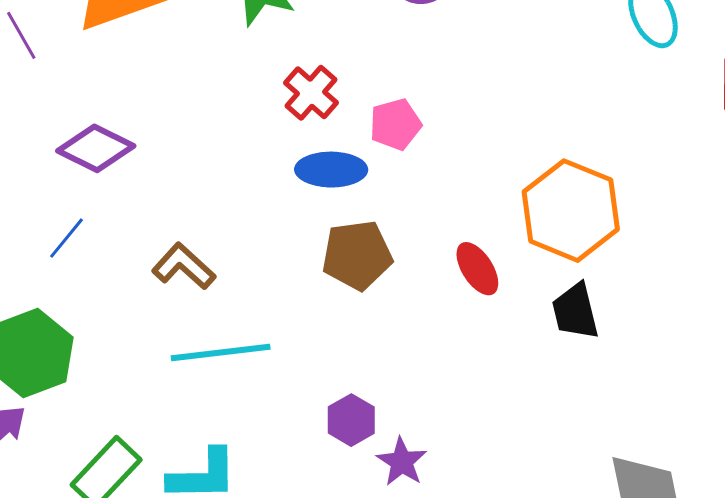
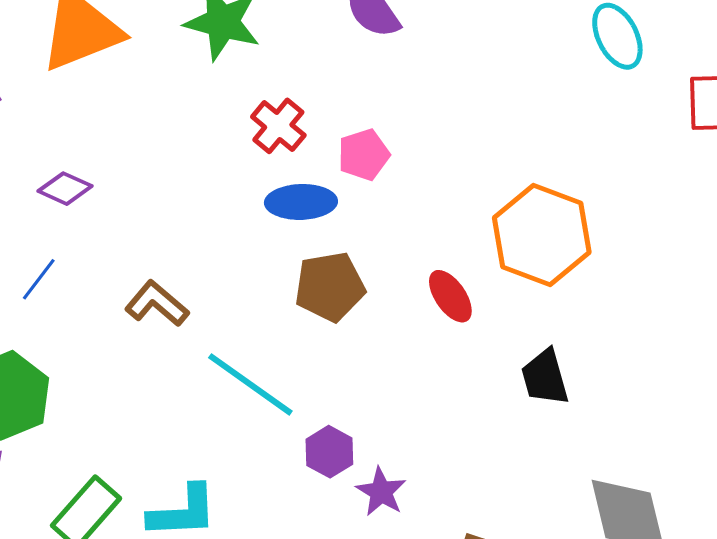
purple diamond: (96, 148) -> (65, 189), size x0.7
black trapezoid: (575, 311) -> (545, 377), moved
cyan line: (221, 353) -> (250, 384), moved, turned 44

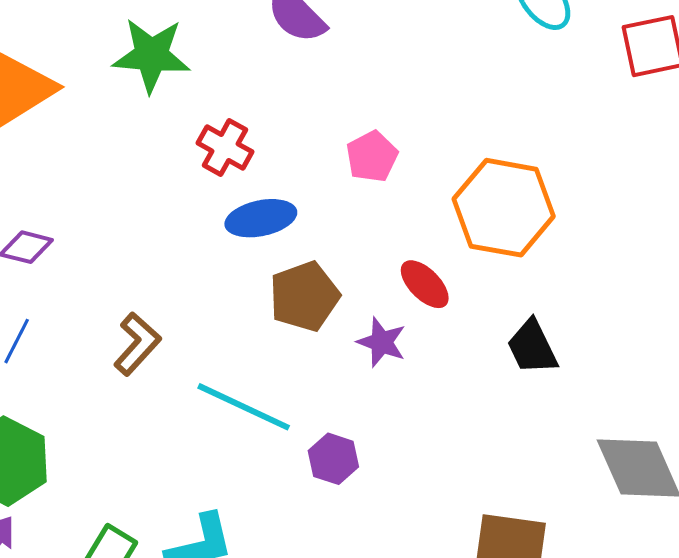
pink pentagon: (364, 155) -> (372, 156), moved
brown L-shape: (157, 304) -> (137, 344), turned 102
purple star: (381, 492) -> (382, 342), moved

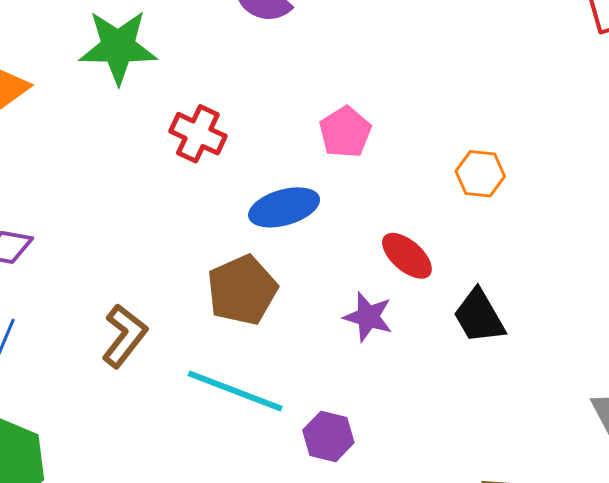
orange hexagon: (504, 208) -> (480, 174), size x0.5
blue ellipse: (261, 218) -> (284, 207), moved
brown pentagon: (304, 296) -> (242, 290), moved
black trapezoid: (532, 347) -> (479, 316), moved

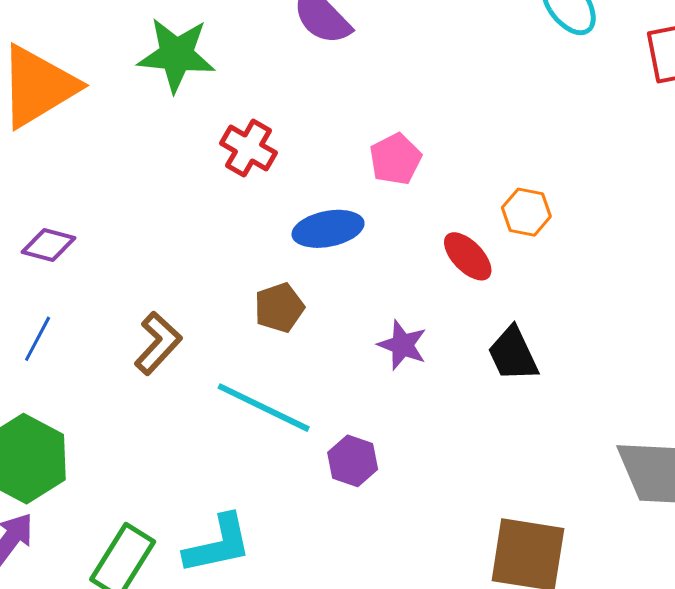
red ellipse: (407, 256) -> (468, 256), moved
brown pentagon: (242, 290) -> (279, 308), size x0.7

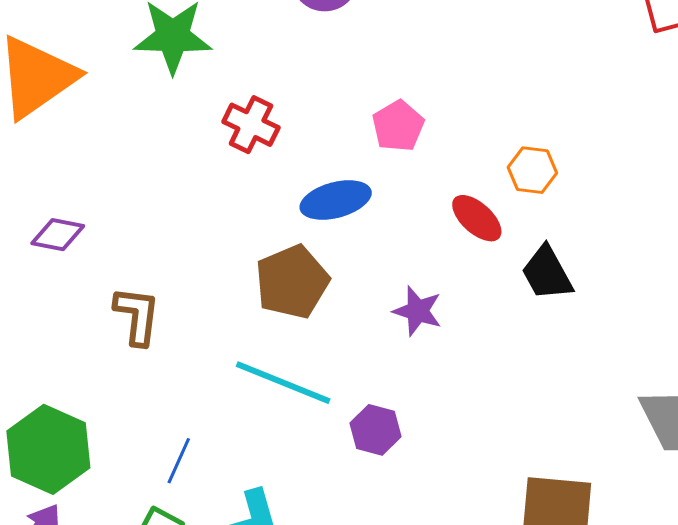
brown pentagon: (279, 308) -> (292, 282), size x1.5
blue line: (38, 339) -> (179, 461), moved
brown L-shape: (158, 343) -> (137, 316), moved, turned -32
black trapezoid: (513, 354) -> (547, 273), moved

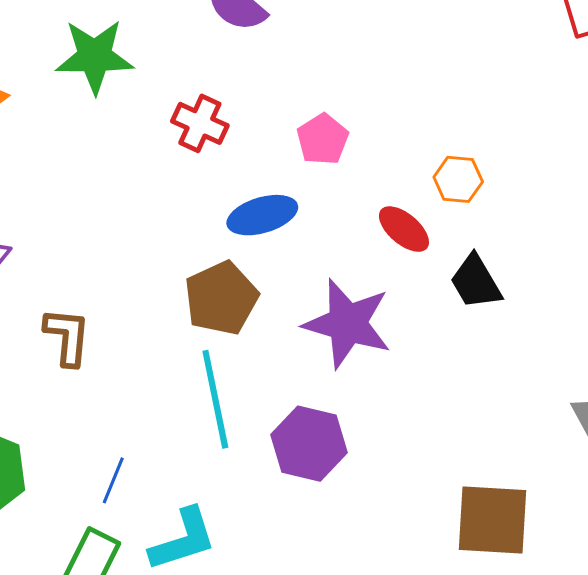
red cross: (251, 125) -> (200, 123), moved
purple star: (418, 311) -> (347, 324), size x1.8
cyan line: (283, 383) -> (215, 399), turned 58
purple hexagon: (375, 430) -> (309, 444), size x1.5

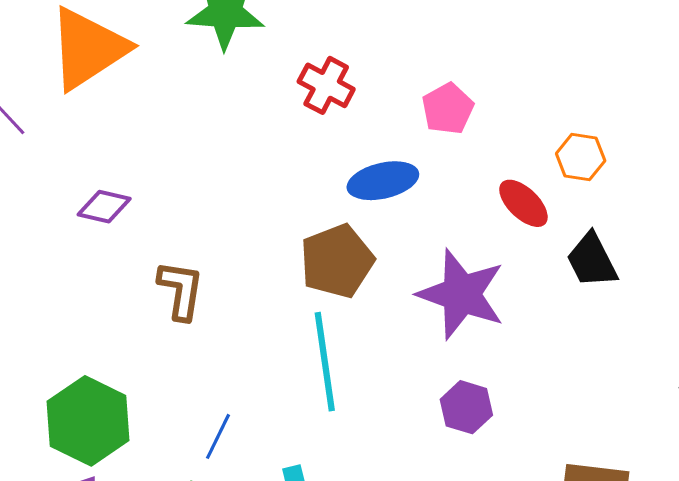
purple hexagon: (309, 444) -> (466, 407), moved, size x0.7

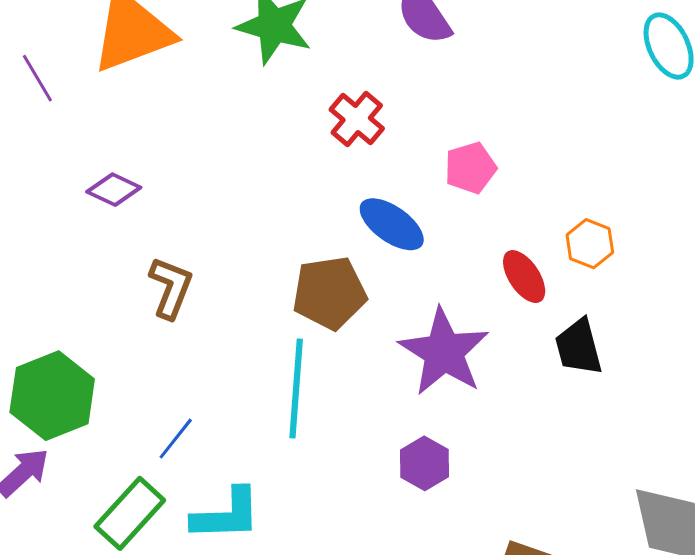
blue ellipse: (383, 181) -> (392, 224), turned 36

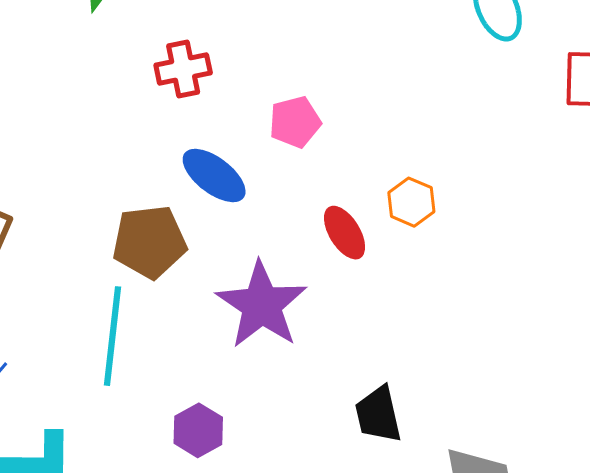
red cross: (357, 119) -> (183, 69), turned 36
black trapezoid: (579, 347) -> (378, 415), moved
purple hexagon: (425, 463) -> (198, 430), moved

